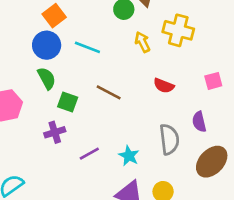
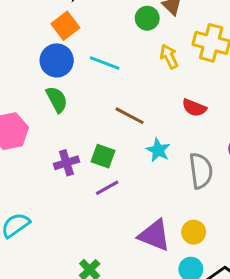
green square: (68, 102) -> (103, 156), moved
cyan star: (129, 156) -> (158, 150), moved

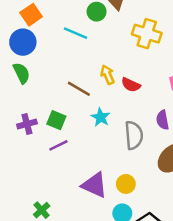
yellow arrow: (169, 57) -> (107, 75), moved
cyan line: (105, 63) -> (76, 33), moved

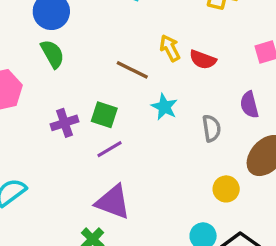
gray semicircle: (134, 135) -> (211, 128), size x0.7
yellow circle: (126, 184) -> (226, 189), moved
purple triangle: (94, 185) -> (113, 202), moved

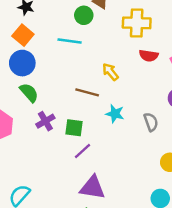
red semicircle: (203, 60) -> (149, 56), moved
purple cross: (65, 123) -> (45, 121), moved

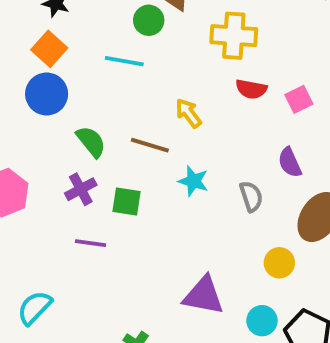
green semicircle: (29, 93) -> (91, 142), moved
purple line: (83, 151) -> (90, 243), moved, turned 48
purple triangle: (92, 187) -> (204, 296), moved

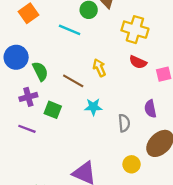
blue circle: (47, 94) -> (16, 57), moved
cyan star: (193, 181) -> (93, 107), turned -30

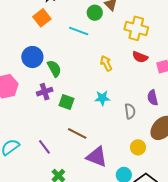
brown line: (73, 81) -> (77, 133), moved
purple line: (27, 129) -> (44, 147), moved, turned 35

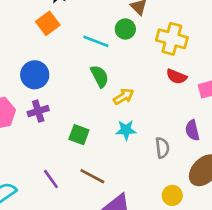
green circle: (95, 13) -> (125, 29), moved
yellow arrow: (106, 63) -> (124, 96), moved, turned 84
green semicircle: (54, 69) -> (100, 76), moved
purple cross: (45, 92) -> (38, 111), moved
purple line: (44, 147) -> (51, 179), moved

